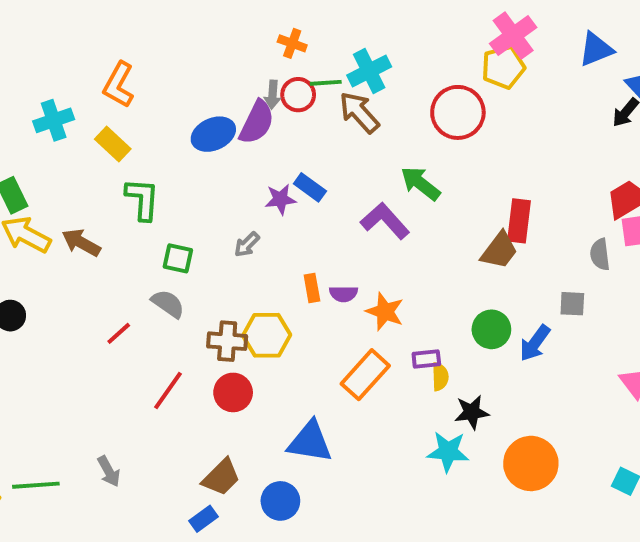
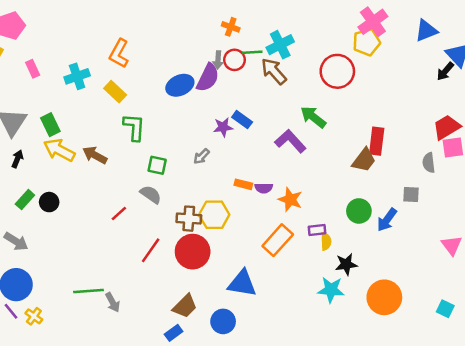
orange rectangle: (312, 288) -> (243, 184), turned -66
red circle: (233, 392) -> (193, 252), size x1.4
green line: (36, 485) -> (88, 291), moved

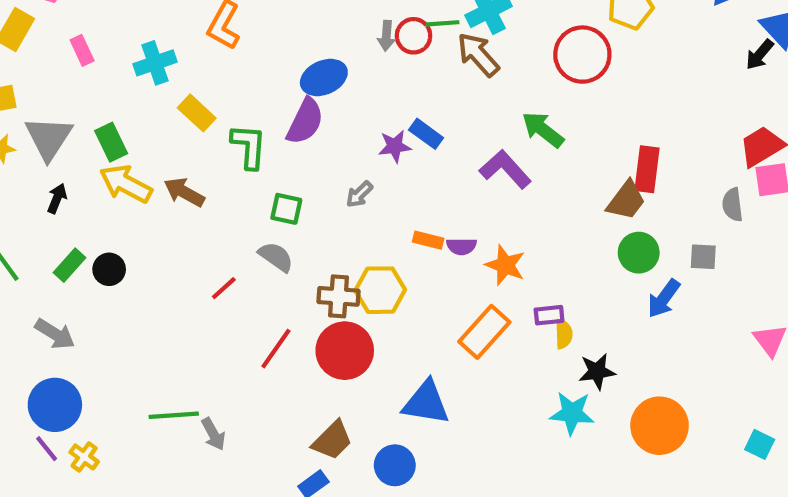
purple semicircle: (208, 78) -> (305, 121), moved
yellow rectangle: (115, 92) -> (197, 113), moved
green circle: (359, 211) -> (639, 253), moved

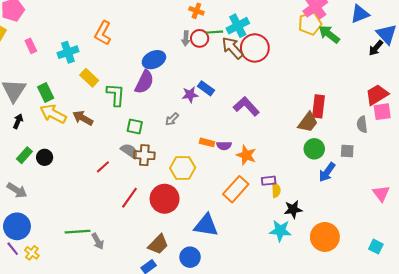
red circle: (582, 55) -> (255, 48), moved
green arrow: (543, 130) -> (329, 34), moved
brown cross: (338, 296) -> (144, 155), moved

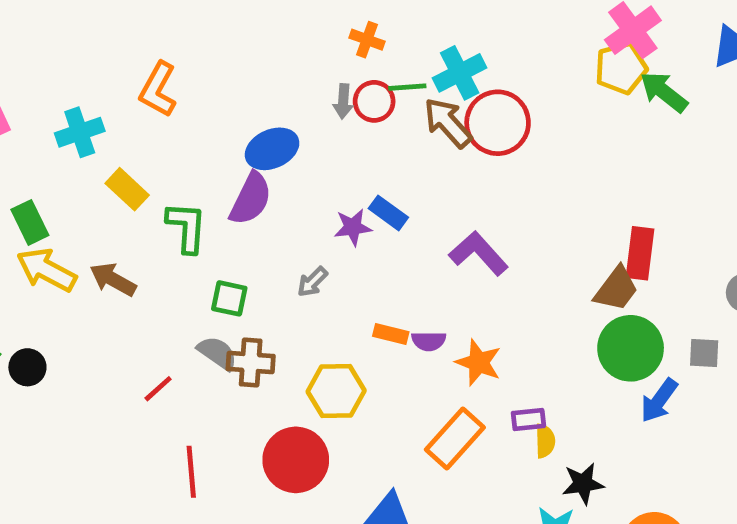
green circle: (314, 149) -> (631, 348), size x1.4
red line: (130, 198) -> (191, 472), moved, turned -40

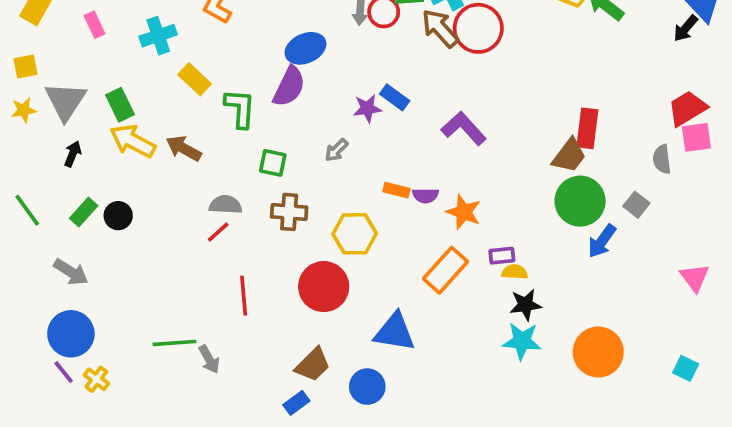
gray semicircle: (217, 353) -> (225, 205), moved, turned -32
gray square: (704, 353) -> (636, 205), turned 35
yellow semicircle: (545, 441) -> (515, 272), turned -85
black star: (583, 484) -> (526, 305), moved

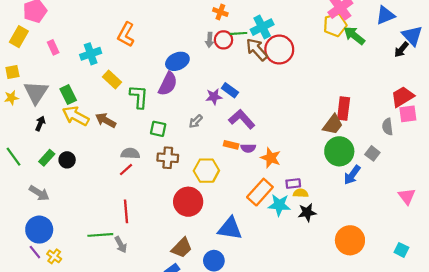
purple L-shape: (464, 128) -> (242, 119), moved
red line: (244, 296) -> (126, 211), moved
cyan star: (522, 341) -> (279, 205), moved

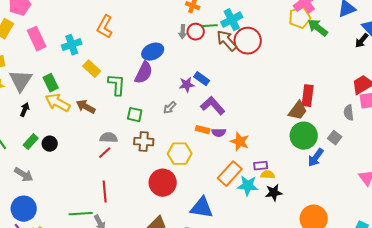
pink rectangle: (53, 47) -> (37, 39), size x1.6

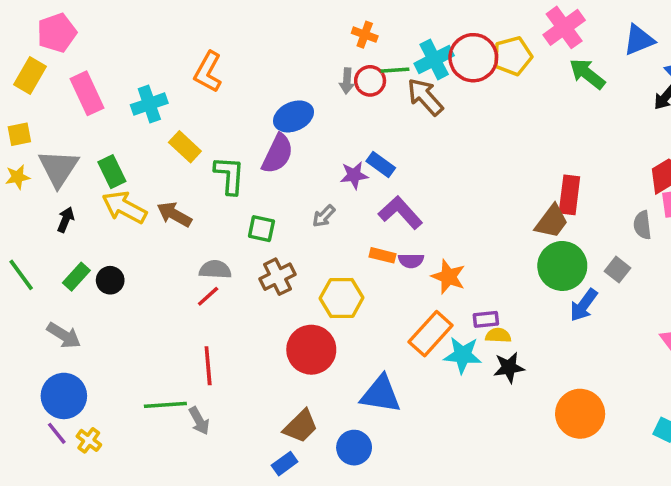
yellow pentagon: (300, 18) -> (512, 56), moved
red circle: (248, 41) -> (473, 58), moved
brown cross: (144, 142) -> (277, 277), turned -30

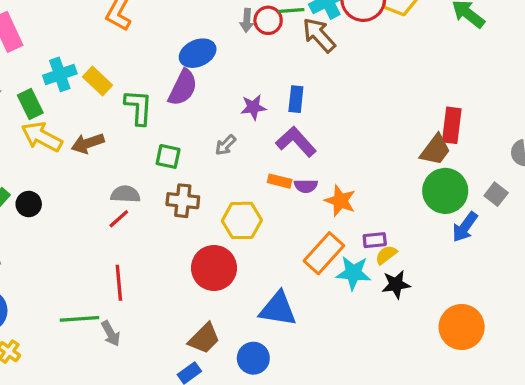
cyan cross: (149, 104) -> (60, 74), moved
blue rectangle: (381, 165) -> (296, 99), moved, turned 60
brown arrow: (174, 214) -> (88, 143), turned -48
brown cross: (277, 277) -> (183, 201), turned 32
yellow semicircle: (498, 335) -> (386, 255), turned -40

